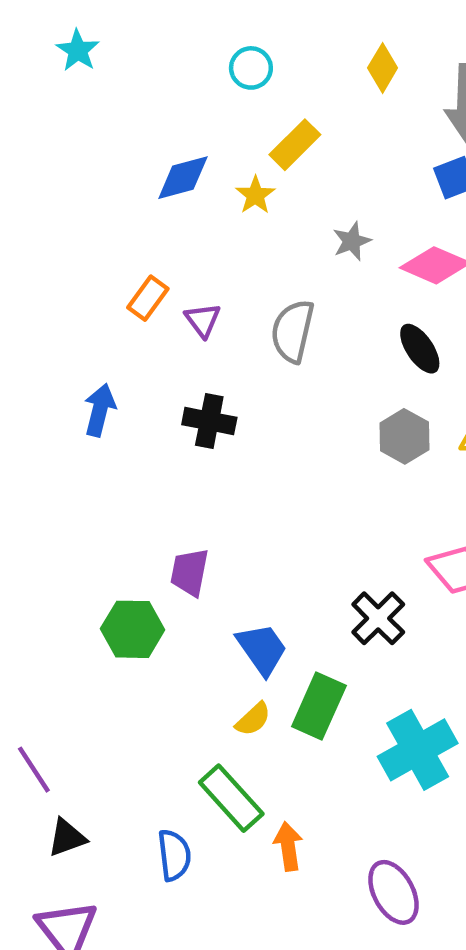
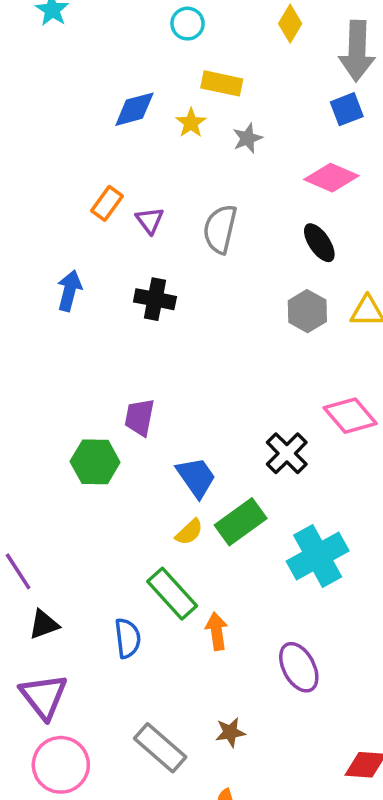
yellow rectangle: (295, 145) -> (222, 83), turned 57
gray star: (352, 241) -> (247, 138), moved
green rectangle: (319, 706) -> (241, 522), turned 30

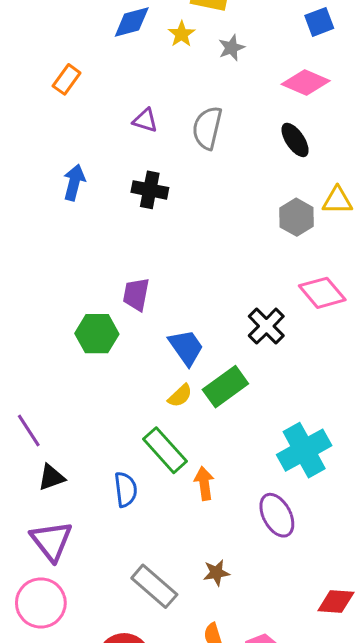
orange rectangle: (107, 203) -> (67, 79), moved
purple triangle: (150, 220) -> (145, 120), turned -36
gray hexagon: (307, 311) -> (297, 217), moved
cyan cross: (318, 556) -> (304, 450), moved
pink circle: (61, 765) -> (41, 603), moved

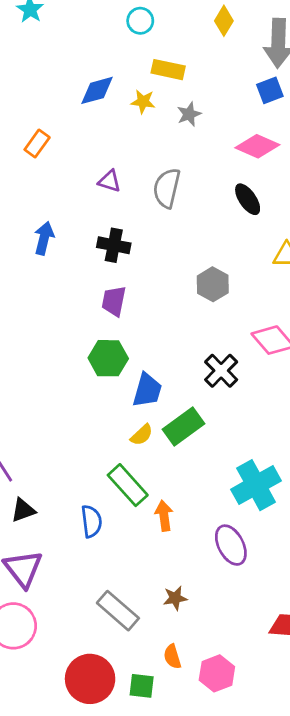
yellow star: (182, 34) -> (143, 102), turned -30
gray hexagon: (297, 217) -> (213, 284), moved
purple trapezoid: (136, 294) -> (114, 301), moved
green hexagon: (97, 334) -> (108, 358), moved
blue trapezoid: (186, 347) -> (147, 390), turned 51

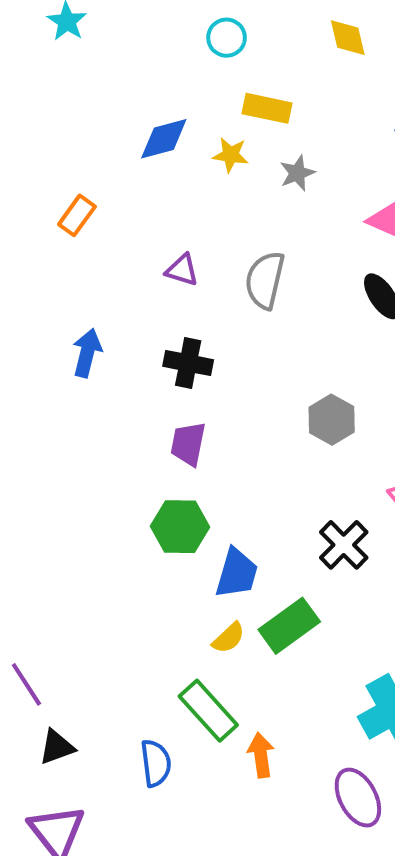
yellow diamond: (224, 21) -> (348, 38), turned -44

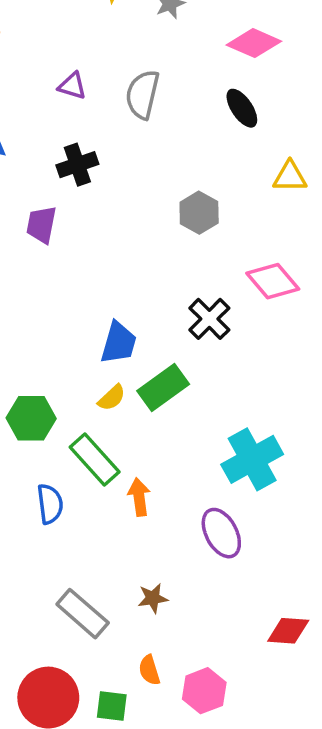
black cross: (188, 363) -> (77, 165), turned -30
purple trapezoid: (188, 444) -> (41, 225), moved
green hexagon: (180, 527) -> (31, 418), moved

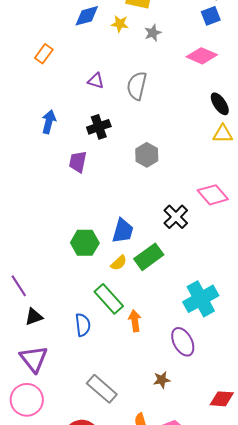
black ellipse: (242, 108) -> (220, 104), moved
gray hexagon: (199, 213) -> (147, 155), moved
green hexagon: (31, 418) -> (85, 243), moved
brown star: (153, 598) -> (162, 380), moved

